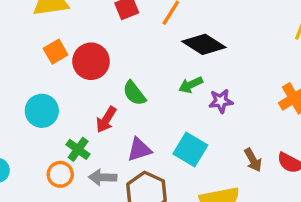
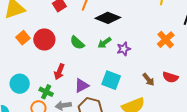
green semicircle: (134, 93) -> (77, 43), moved
cyan circle: (42, 111) -> (20, 84), moved

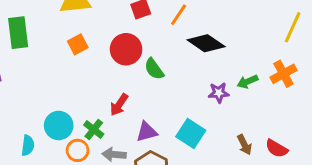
red circle: (44, 39) -> (126, 49), moved
orange cross: (166, 40) -> (283, 74), moved
green arrow: (105, 43) -> (248, 82), moved
cyan circle: (20, 84) -> (59, 125), moved

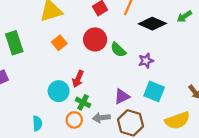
green arrow: (248, 82) -> (184, 16), moved
purple star: (219, 93) -> (146, 61), moved
red arrow: (119, 105) -> (78, 79), moved
cyan circle: (59, 125) -> (59, 91), moved

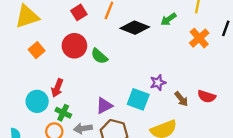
purple star: (146, 61) -> (158, 83), moved

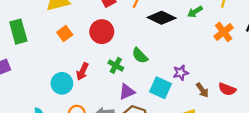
green semicircle: (99, 56) -> (140, 56), moved
green cross: (63, 113) -> (116, 65), moved

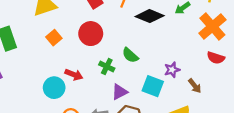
orange cross: (224, 32) -> (212, 26), size x1.4
red arrow: (82, 72) -> (74, 75), turned -90
red semicircle: (227, 89) -> (216, 58), moved

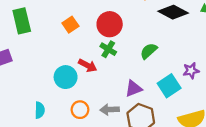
green semicircle: (130, 55) -> (149, 51), turned 90
green cross: (107, 67) -> (108, 49), moved
cyan square: (153, 86) -> (169, 86), turned 30

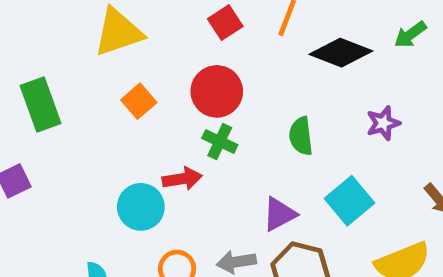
green semicircle: (149, 51) -> (301, 136), turned -48
red arrow: (88, 65) -> (182, 179), turned -30
purple star: (191, 71) -> (383, 123), moved

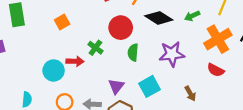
red circle: (217, 91) -> (121, 28), moved
purple star: (383, 123) -> (172, 54), size x1.6
purple triangle: (279, 214) -> (116, 86), turned -35

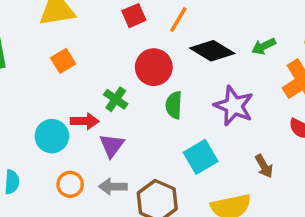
purple star: (172, 54) -> (234, 106), turned 30
purple triangle: (116, 86) -> (112, 145), moved

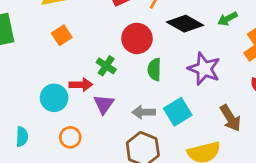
brown arrow: (264, 166) -> (230, 118), size x1.4
gray arrow: (113, 187) -> (144, 112), moved

